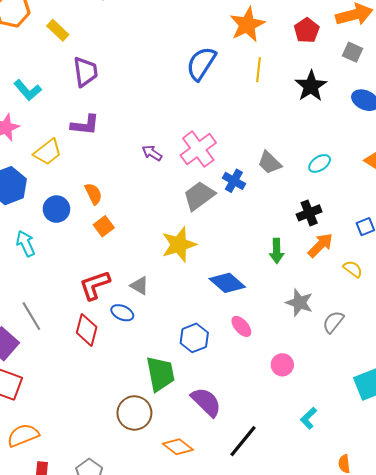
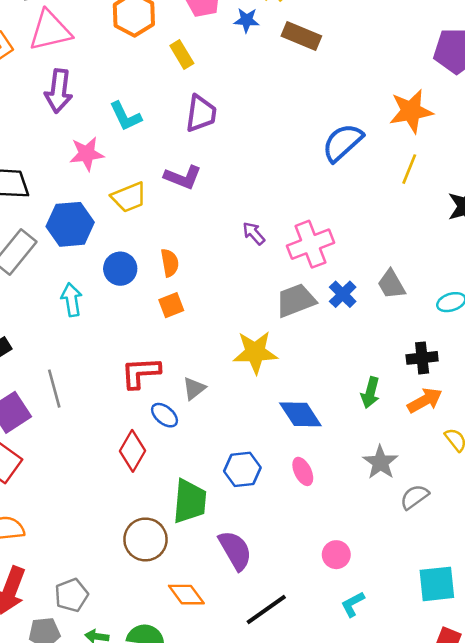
gray triangle: (139, 286) -> (194, 388), turned 36
red diamond: (87, 330) -> (132, 451), moved
pink circle: (282, 365) -> (336, 555), moved

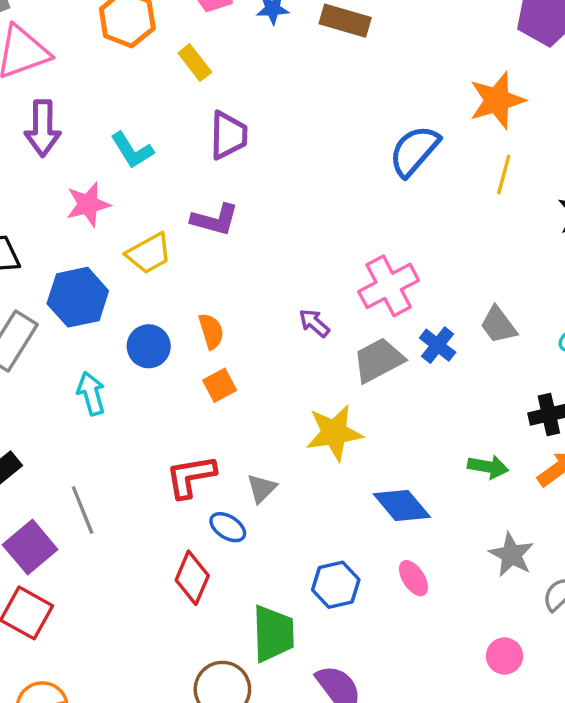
purple arrow: (254, 233) -> (314, 323), moved
green arrow: (370, 393) -> (488, 467), turned -88
pink circle: (336, 555) -> (505, 656), moved

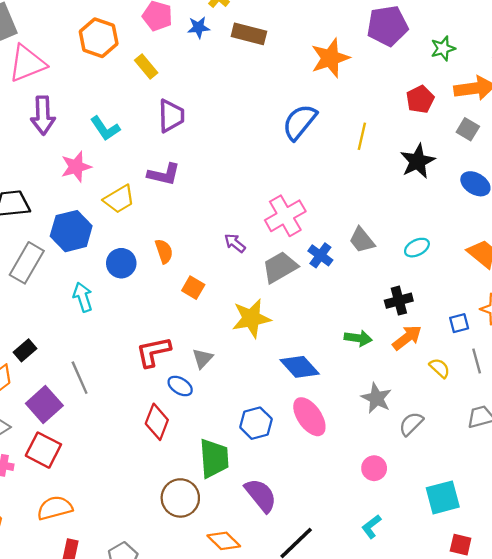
orange star: (497, 100) -> (330, 58), moved
orange square: (220, 385) -> (193, 288), moved, turned -30
pink ellipse: (413, 578) -> (309, 417), size x1.6

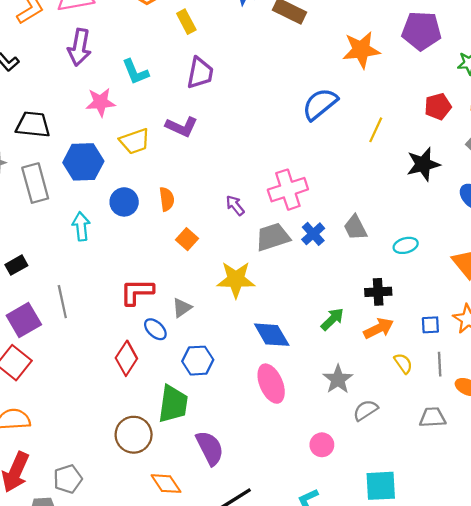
gray rectangle: (27, 263) -> (35, 183), turned -57
green arrow: (358, 338) -> (332, 319), turned -65
blue hexagon: (256, 423) -> (198, 361), moved

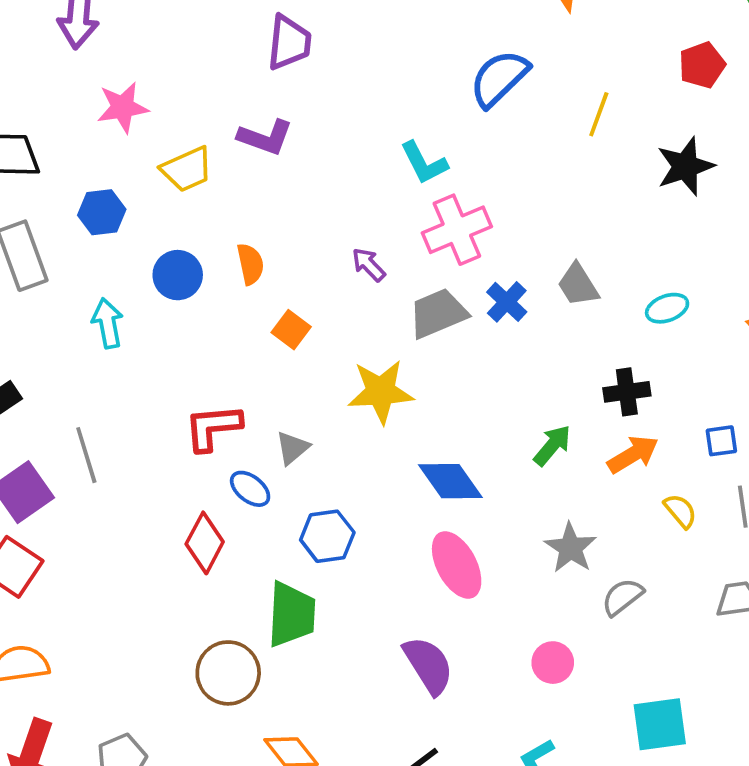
cyan L-shape: (135, 72) -> (424, 163), moved
blue hexagon: (83, 162) -> (102, 212), size x0.7
purple semicircle: (210, 448) -> (428, 665), moved

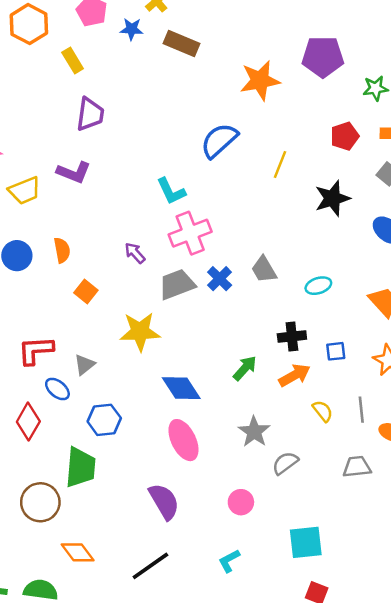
blue square: (721, 441) -> (336, 351), moved

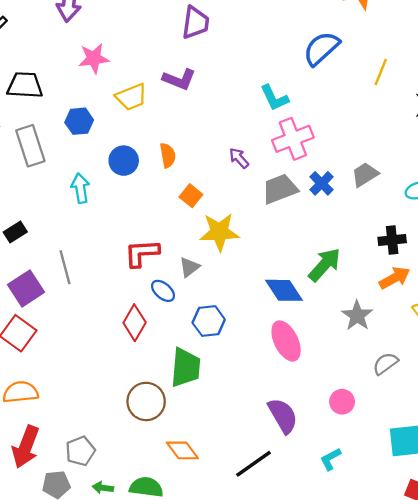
gray trapezoid: (264, 269) -> (365, 175), turned 88
yellow star: (140, 332) -> (219, 232), moved
green arrow: (245, 368) -> (325, 265), moved, size x1.4
gray star: (254, 432) -> (357, 316), moved
purple semicircle: (164, 501) -> (283, 416), moved

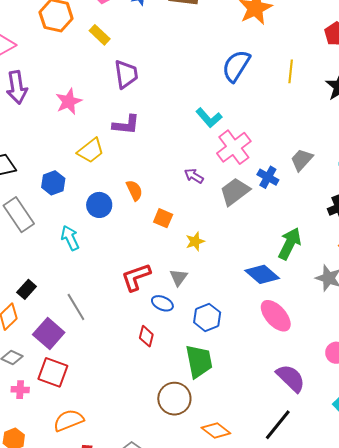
pink star: (94, 58) -> (69, 101), moved
yellow star: (219, 232) -> (195, 241), size x0.6
red diamond: (135, 323) -> (146, 336), size x0.7

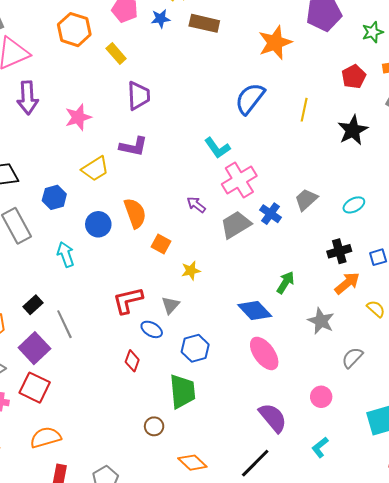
orange semicircle: (134, 190) -> (135, 213), size x1.4
green arrow: (290, 244) -> (285, 283), size x0.7
black rectangle: (27, 289) -> (33, 305), moved
brown circle: (174, 399) -> (154, 426), size x0.6

